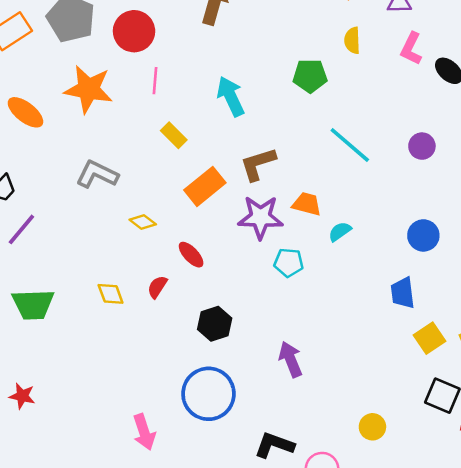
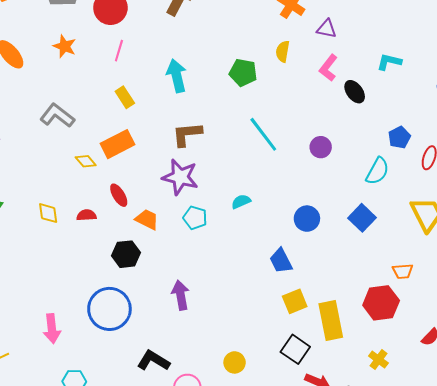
orange star: (88, 89) -> (65, 46), size x0.6
orange rectangle: (205, 186) -> (117, 144), moved
orange trapezoid: (307, 204) -> (147, 219), moved
red semicircle: (157, 287) -> (86, 215), turned 42
blue trapezoid: (403, 293) -> (281, 261), turned -32

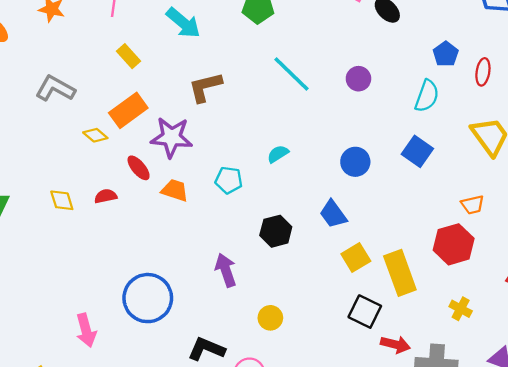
cyan arrow: (177, 76) -> (183, 23), turned 152
purple star: (180, 177) -> (171, 137), moved
black hexagon: (126, 254) -> (276, 231), moved
yellow circle: (235, 362) -> (270, 318), moved

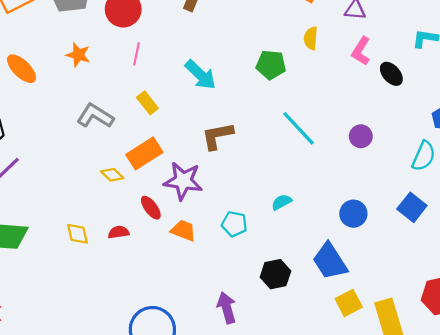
gray L-shape: (55, 89) -> (95, 116), moved
blue trapezoid: (333, 214) -> (330, 261), size x1.4

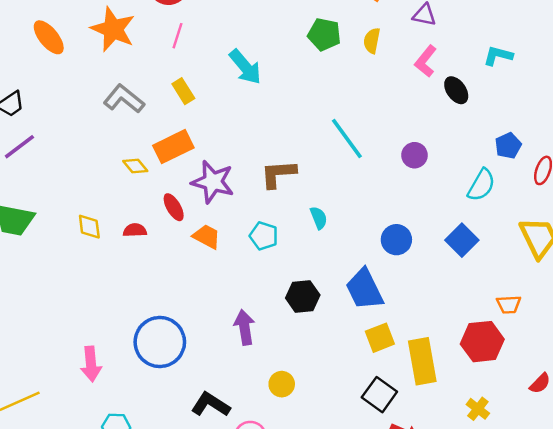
orange star: (78, 55) -> (113, 29), size x1.6
green pentagon: (271, 65) -> (324, 34), moved
brown L-shape: (217, 136) -> (278, 174), moved
cyan semicircle: (282, 202) -> (319, 218), turned 90

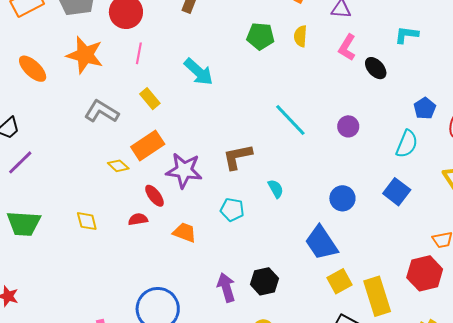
red semicircle: (135, 230) -> (138, 219), moved
orange trapezoid: (207, 237) -> (185, 232), moved
black hexagon: (303, 296) -> (264, 281), moved

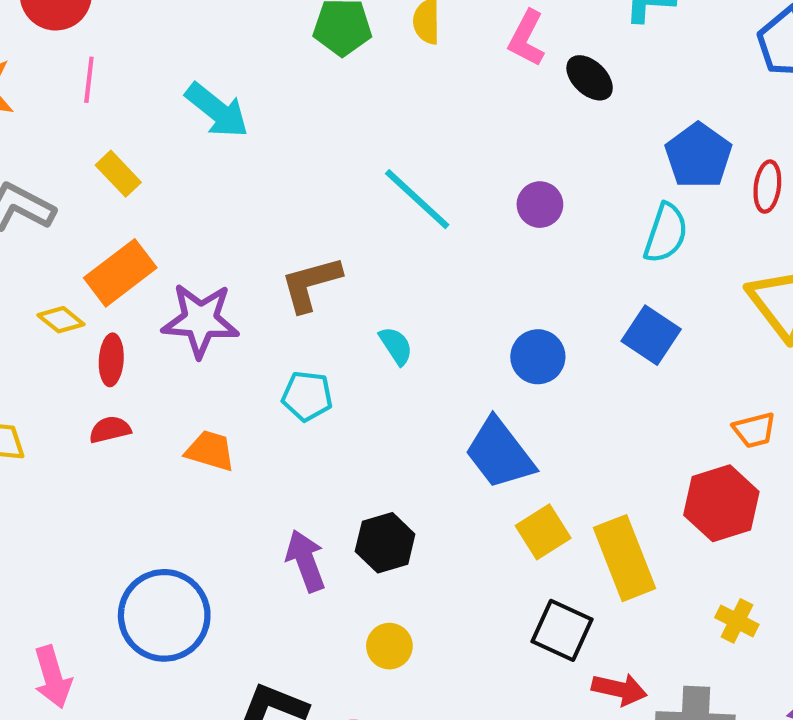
blue pentagon: (425, 108) -> (698, 156), size x1.4
red ellipse: (154, 196) -> (111, 360), moved, turned 45

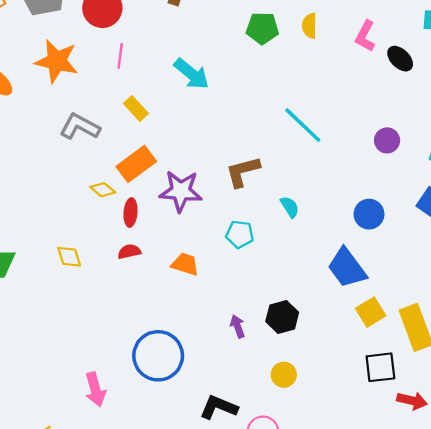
purple circle: (540, 205) -> (387, 140), moved
purple arrow: (306, 561) -> (238, 326), size x0.7
black square: (562, 630) -> (380, 367), turned -32

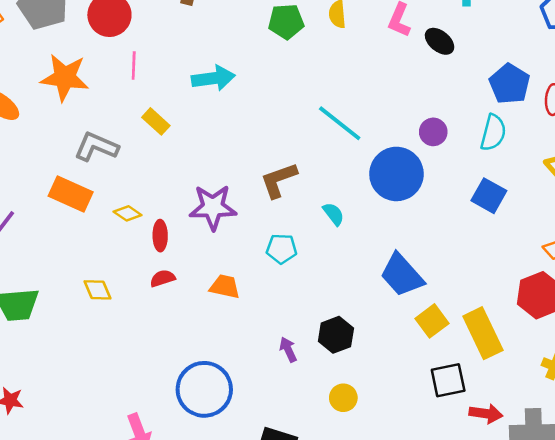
cyan arrow: (192, 74) -> (213, 78), turned -42
orange rectangle: (136, 164) -> (71, 194), moved, turned 66
blue circle: (369, 214) -> (396, 174), moved, size x1.6

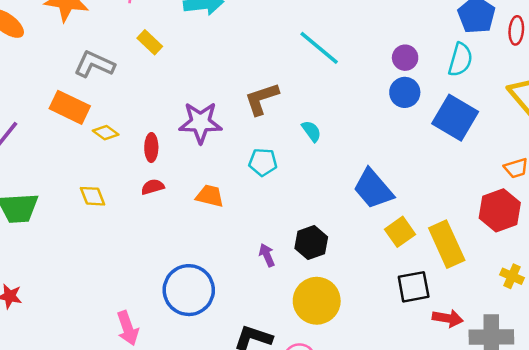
blue circle: (396, 174) -> (405, 92), moved, size x0.6
blue square: (489, 196) -> (455, 118), size x1.4
yellow diamond: (128, 213) -> (106, 133), moved
yellow circle: (343, 398) -> (317, 301), size x1.8

